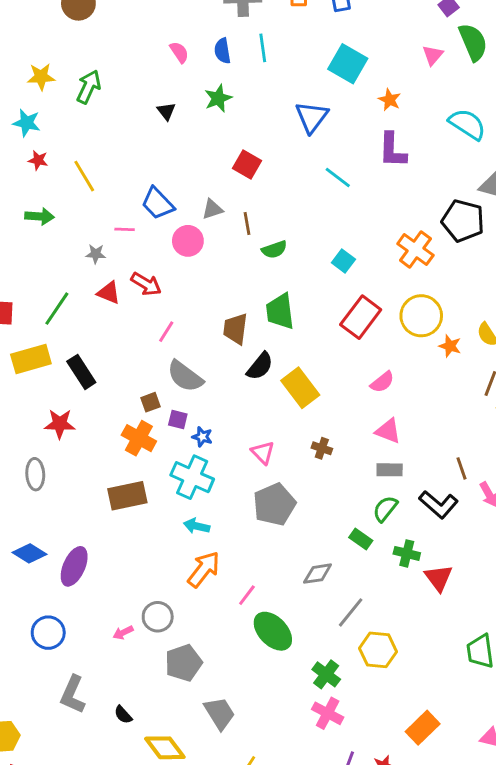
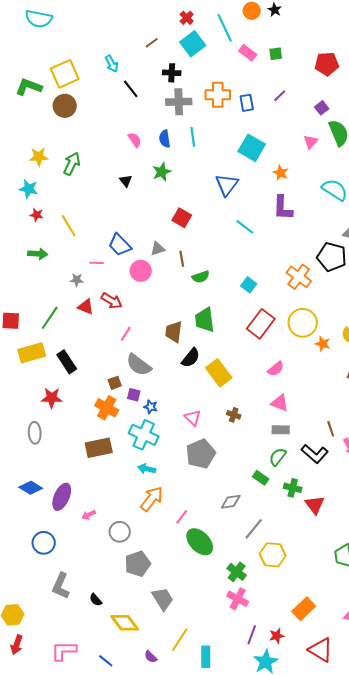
pink arrow: (123, 633) -> (89, 515), moved

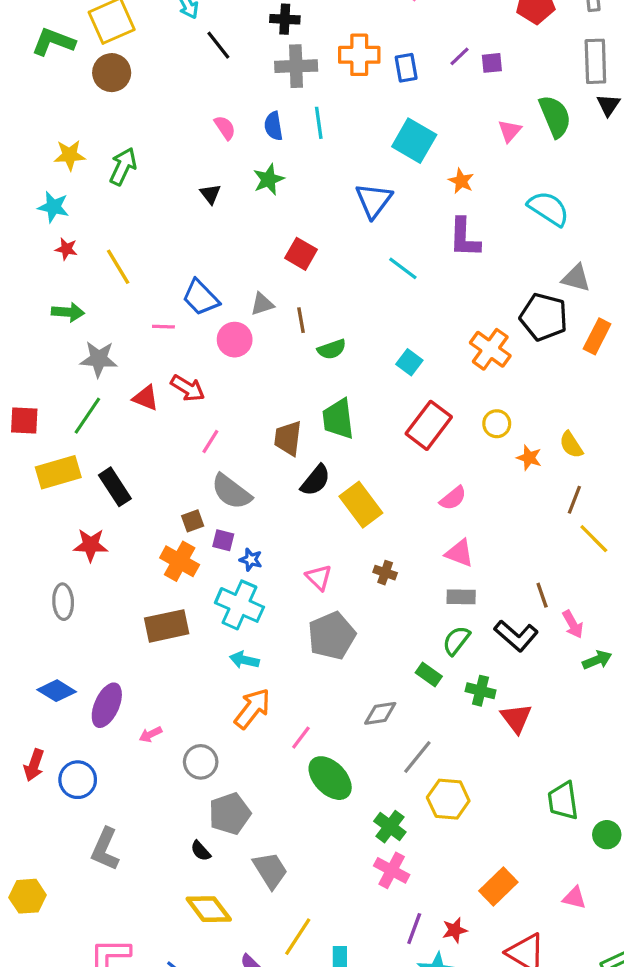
purple square: (322, 108) -> (492, 63), moved, turned 32
gray star: (77, 280) -> (99, 359), moved, size x1.6
yellow circle: (303, 323) -> (497, 424), size x0.6
black semicircle: (96, 600) -> (201, 851), moved
red arrow: (17, 645) -> (34, 765), moved

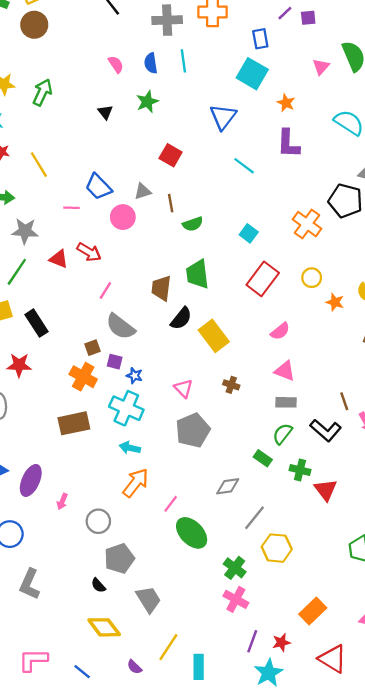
blue rectangle: (406, 68) -> (260, 39), moved
pink arrow: (150, 734) -> (62, 501), turned -42

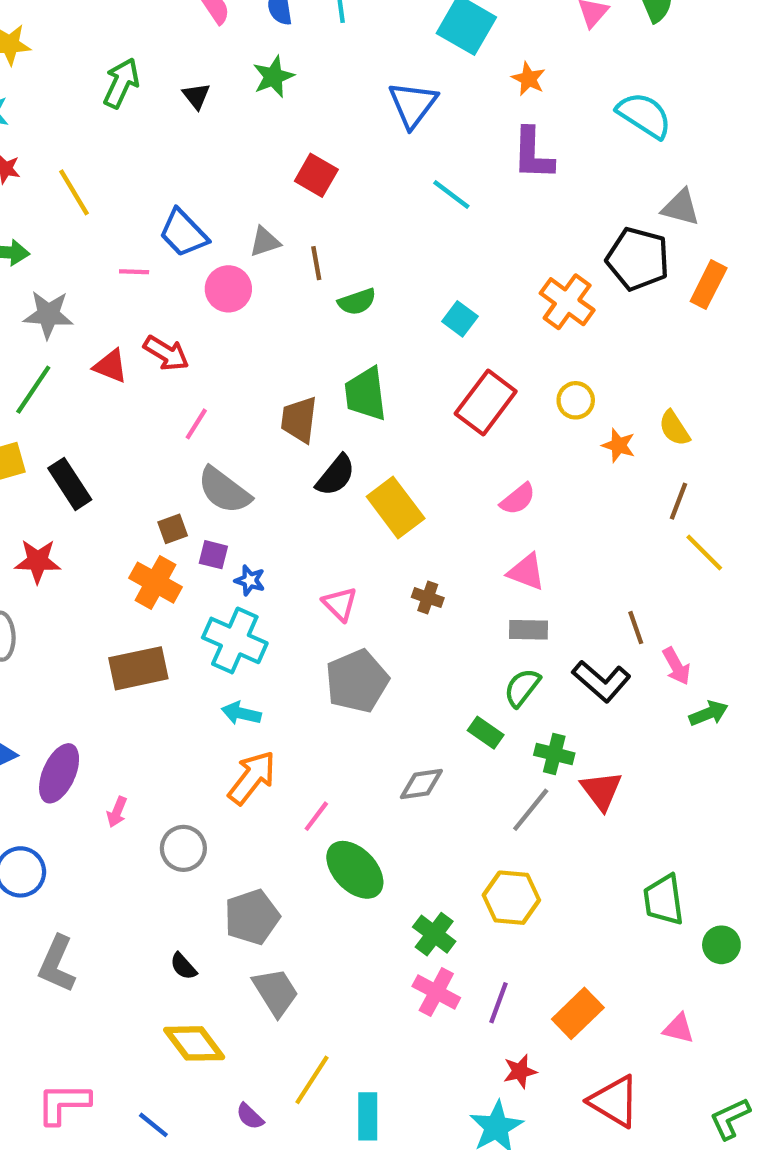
green arrow: (42, 92) -> (121, 83), moved
gray line: (255, 518) -> (531, 810), moved
gray pentagon: (119, 559) -> (252, 917), moved
purple line: (252, 641) -> (499, 1003), moved

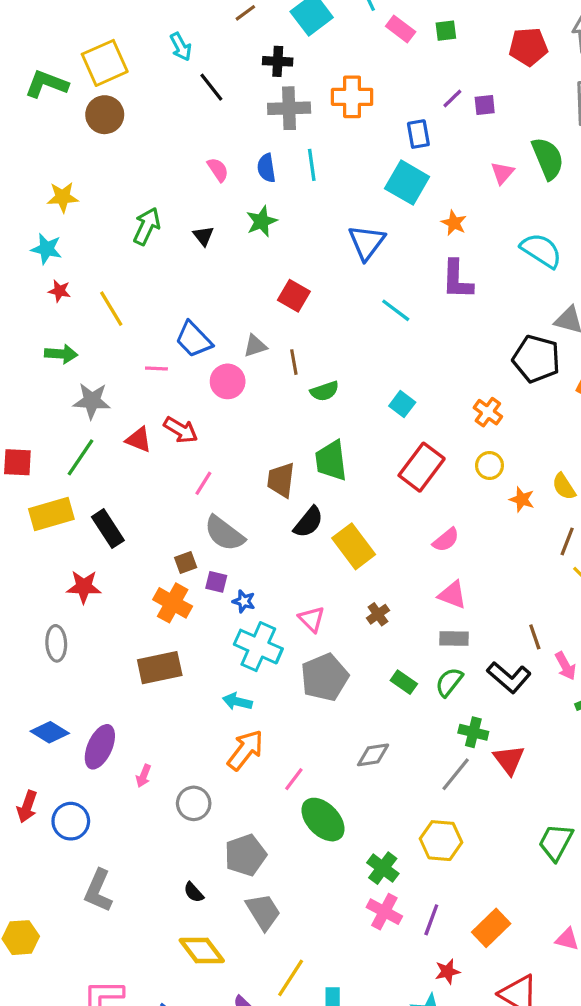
orange cross: (567, 302) -> (488, 412), moved, size x0.7
brown cross: (428, 598) -> (378, 614), turned 35
cyan cross: (235, 640) -> (258, 647), moved
green rectangle: (486, 733) -> (404, 682), moved
green trapezoid: (664, 900) -> (556, 842), turned 36

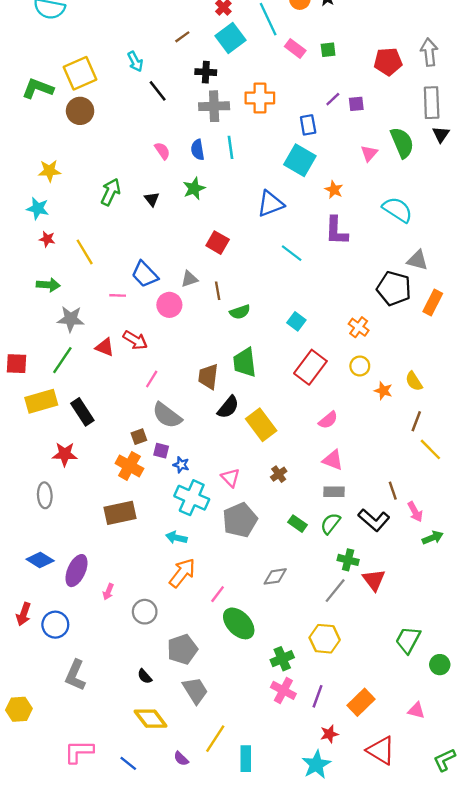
blue triangle: (367, 242) -> (270, 204), turned 32
green cross: (383, 868) -> (282, 659), turned 30

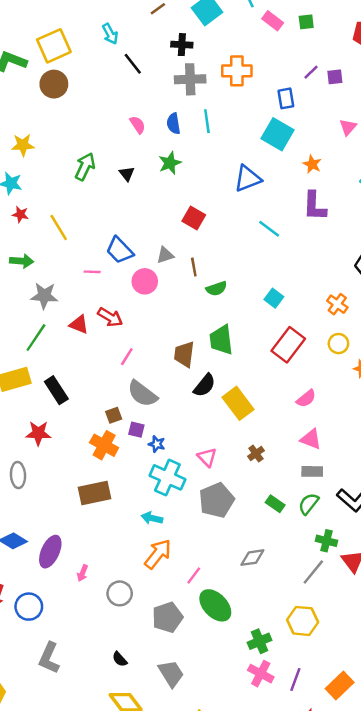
gray pentagon: (182, 649) -> (167, 617), moved

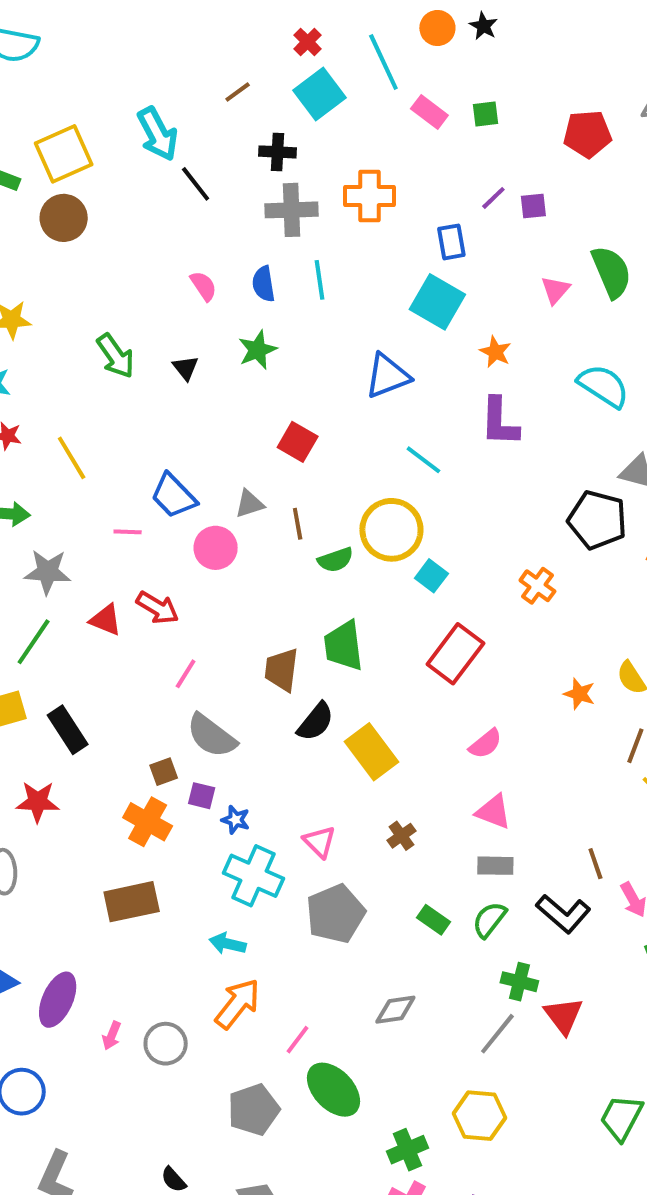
cyan arrow: (110, 34) -> (158, 134), size x1.5
green arrow: (85, 167) -> (116, 356), turned 120
yellow circle: (338, 344) -> (391, 530), moved, size x1.8
gray circle: (120, 593) -> (166, 1044), moved

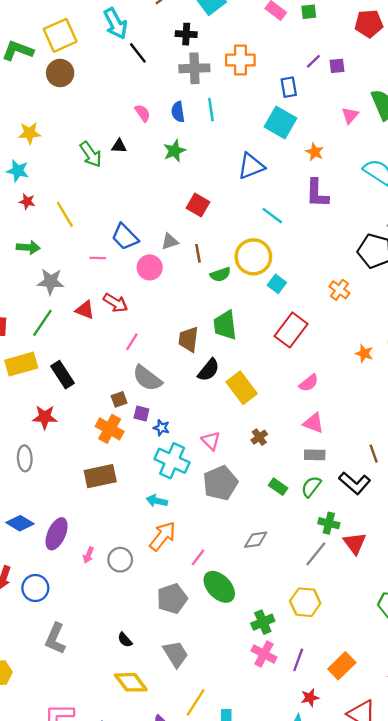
black triangle: (186, 368) -> (119, 146), moved, turned -49

